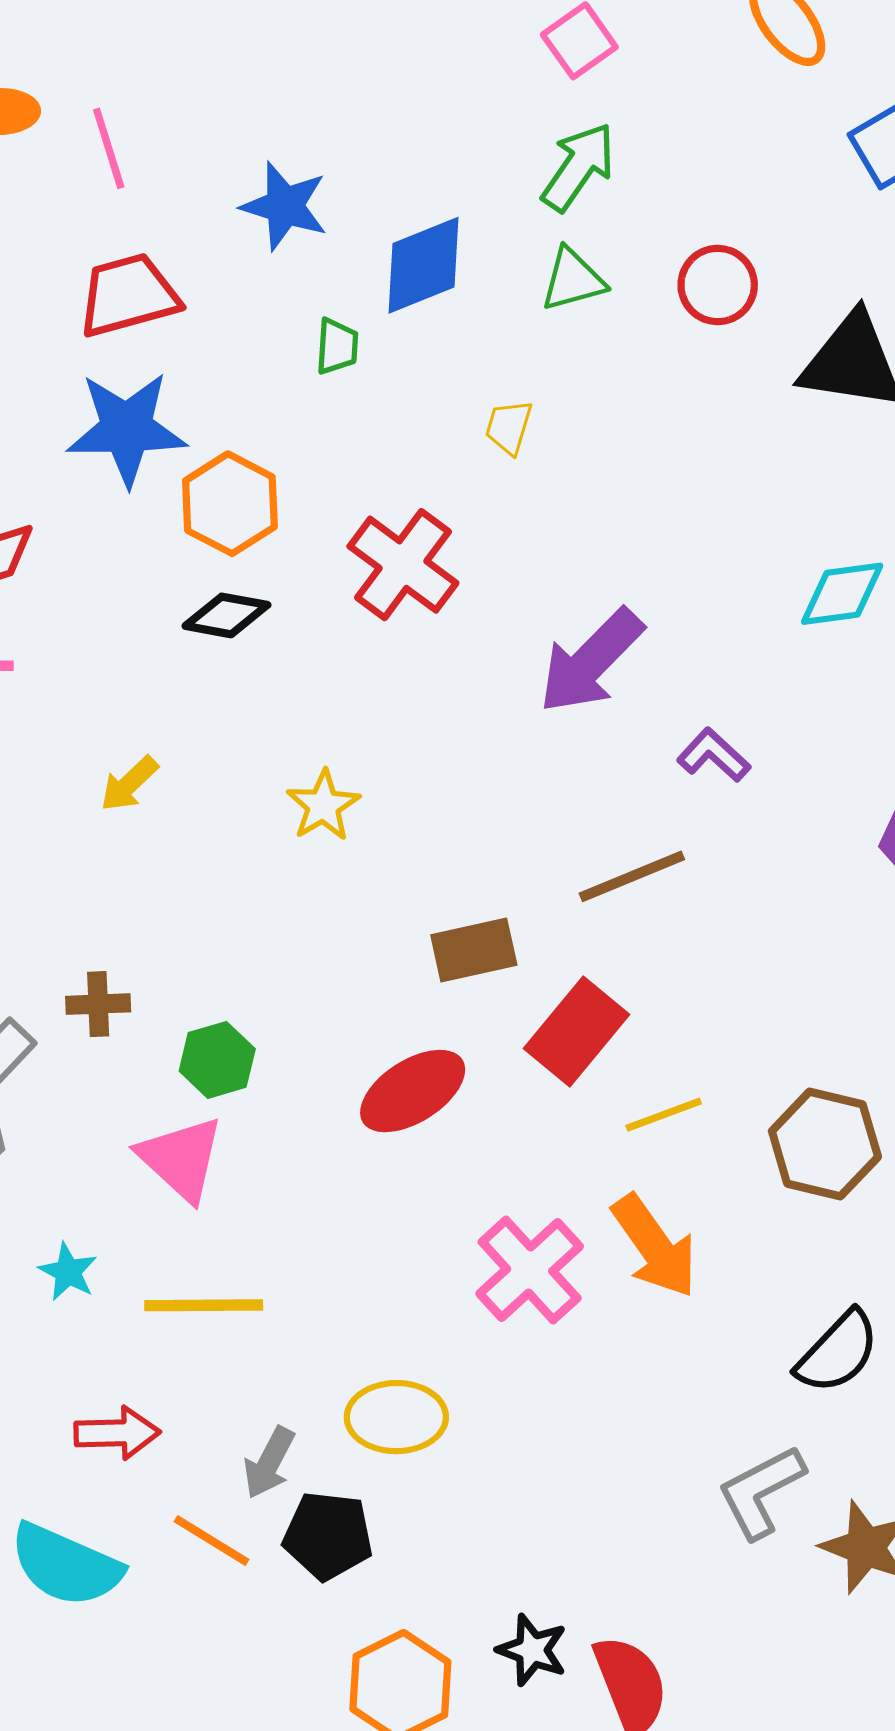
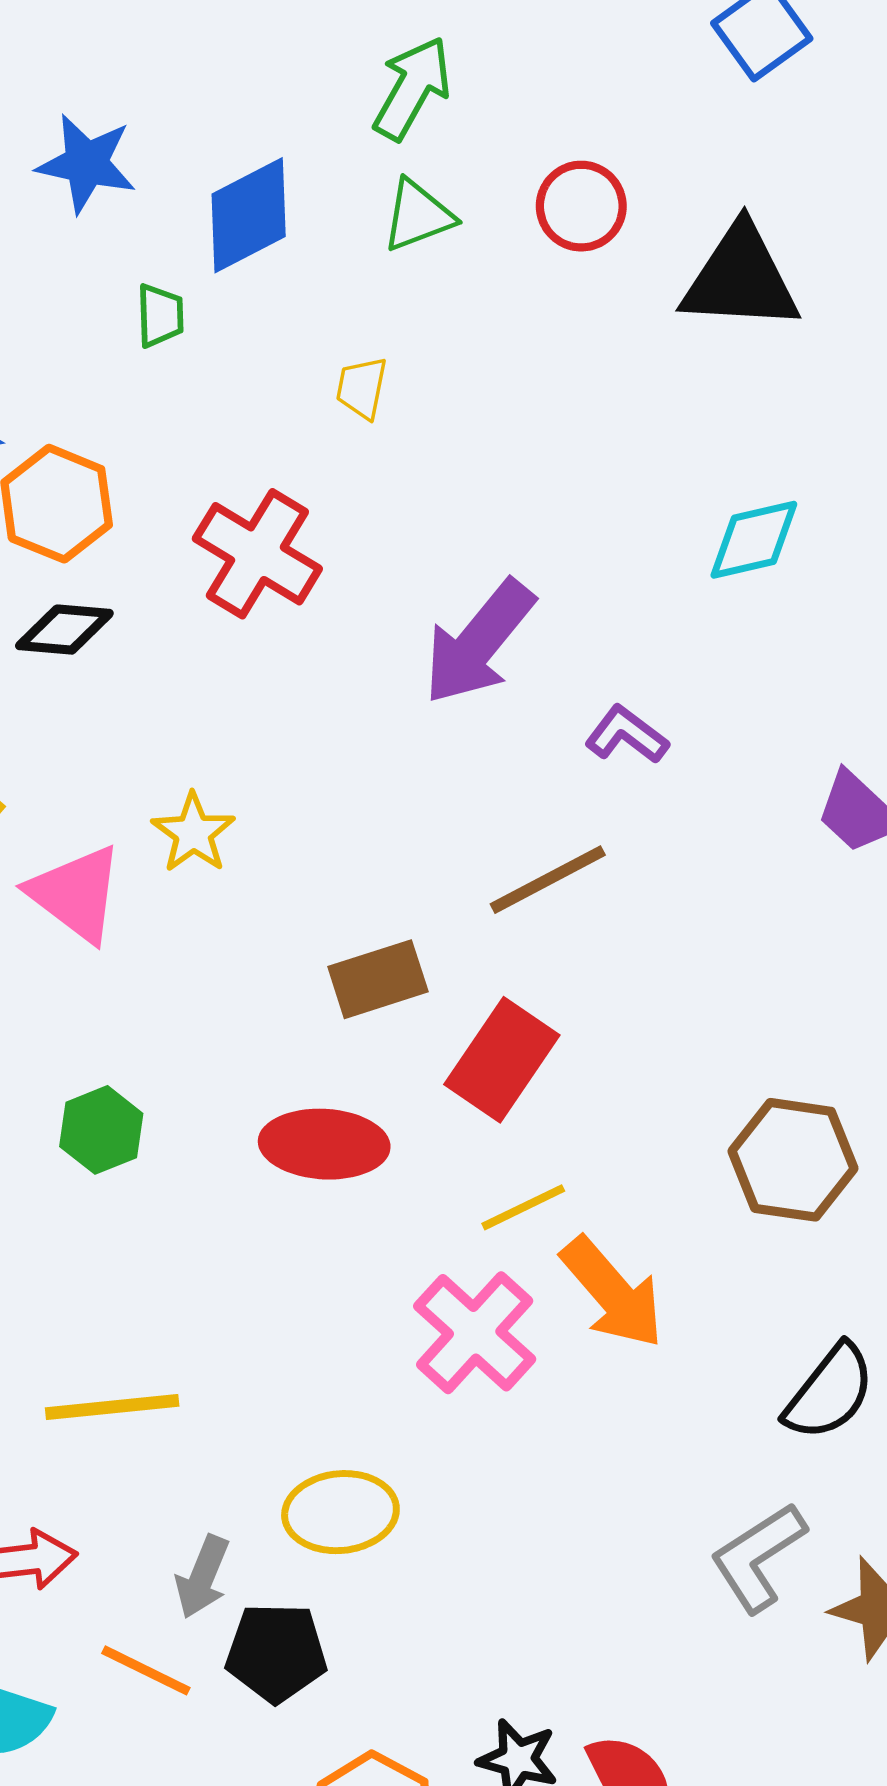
red ellipse: (413, 1091) -> (324, 1144), turned 41
yellow line: (664, 1115) -> (523, 1207), moved
pink triangle: (181, 1159) -> (76, 894), moved

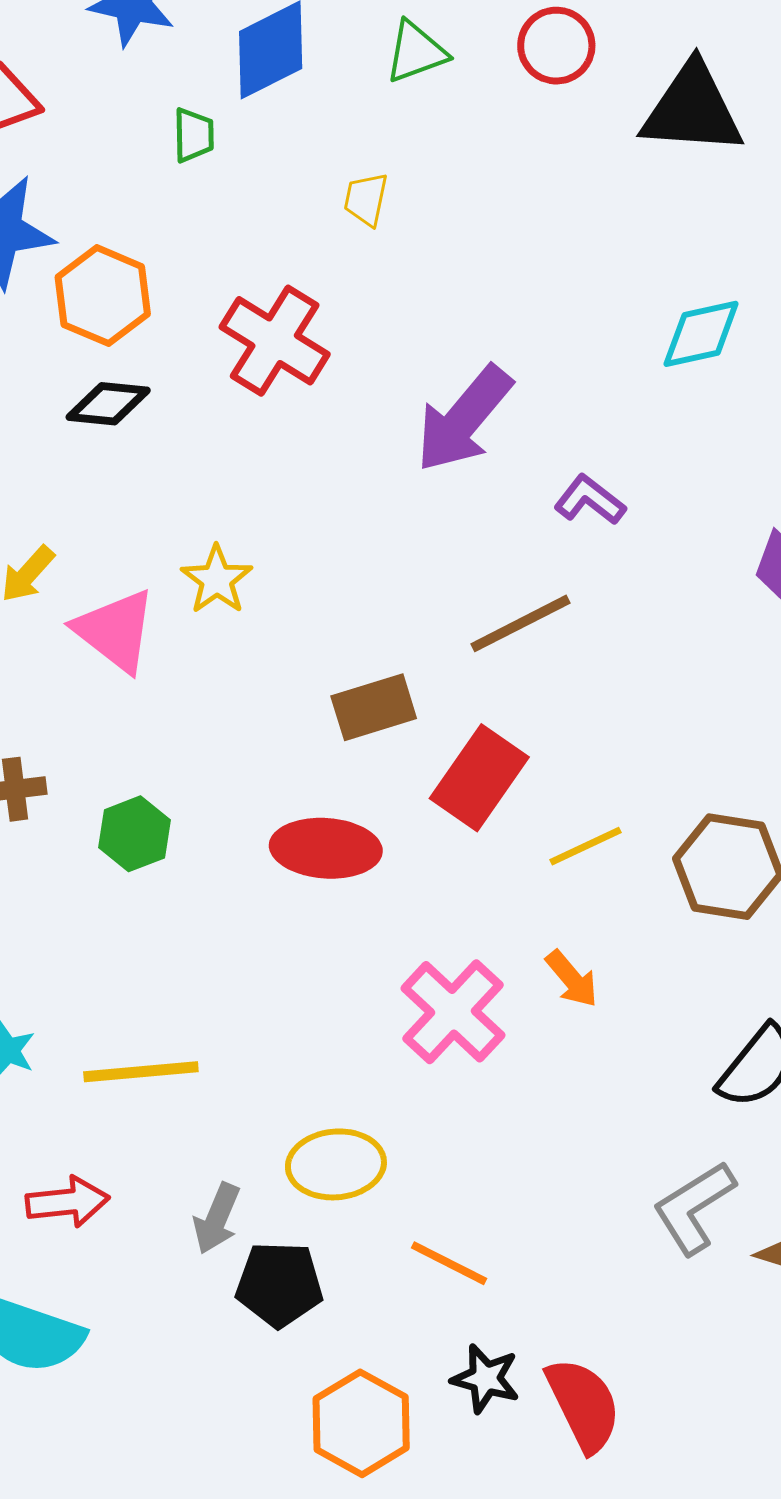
yellow line: (523, 1207) -> (585, 846), moved
orange arrow: (613, 1293) -> (572, 979), size x0.6
orange line: (146, 1670) -> (449, 1263), moved

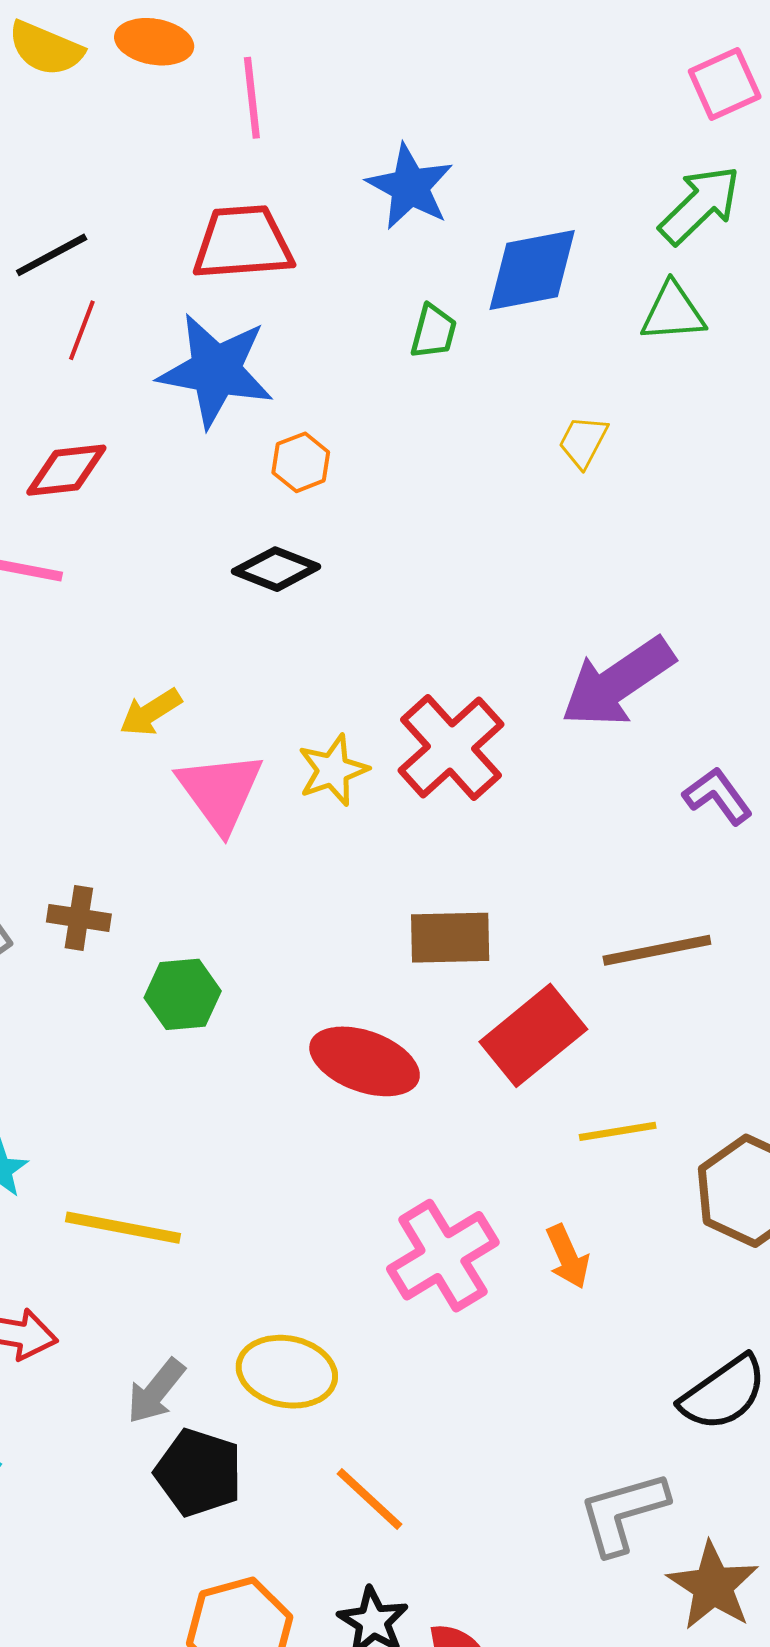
orange hexagon: (103, 296) -> (301, 462), size x0.6
red cross: (275, 341) -> (451, 747), moved
brown line: (520, 623) -> (657, 950), moved

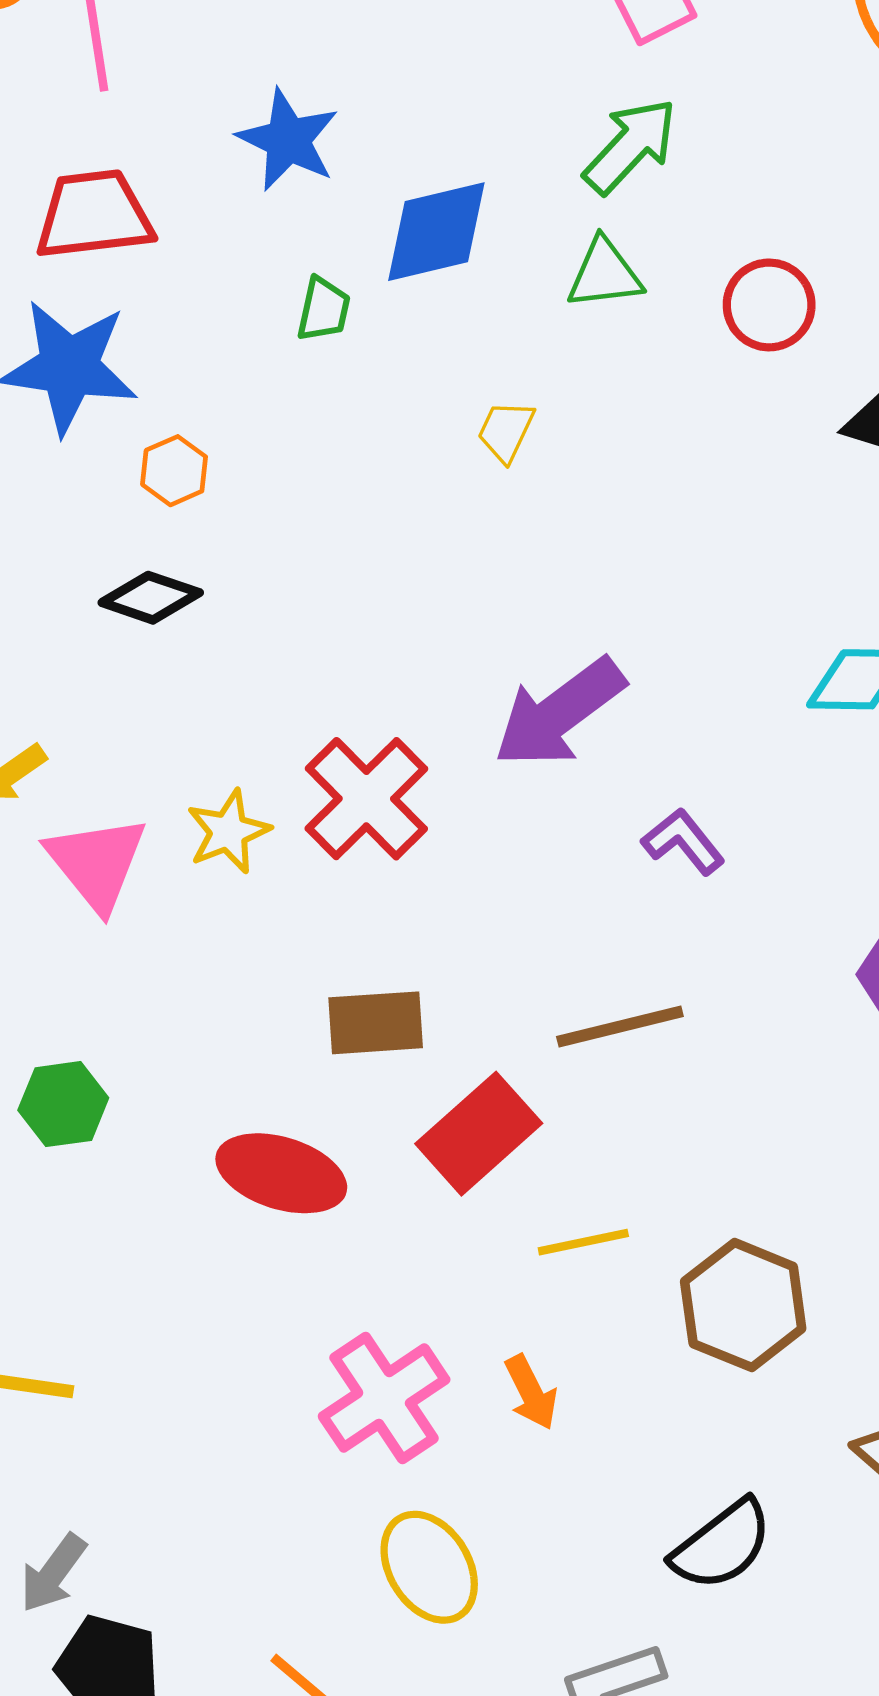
yellow ellipse: (287, 1372) -> (429, 1567), moved, turned 50

